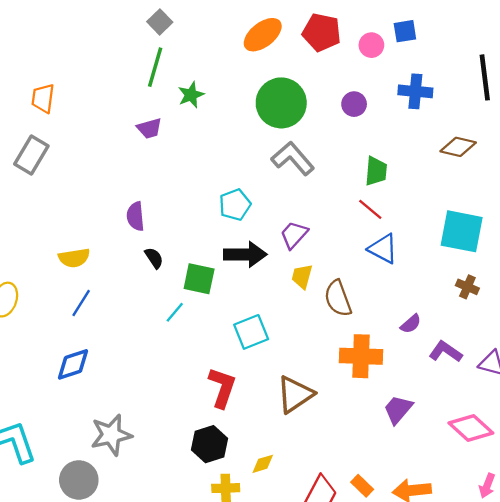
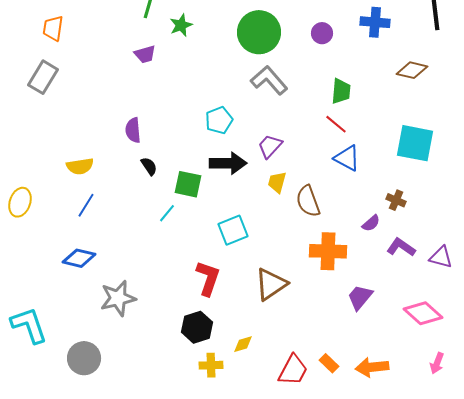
brown cross: (467, 287) -> (396, 200), moved
blue diamond: (73, 364) -> (79, 258), turned 32
gray star: (111, 435) -> (118, 298), moved

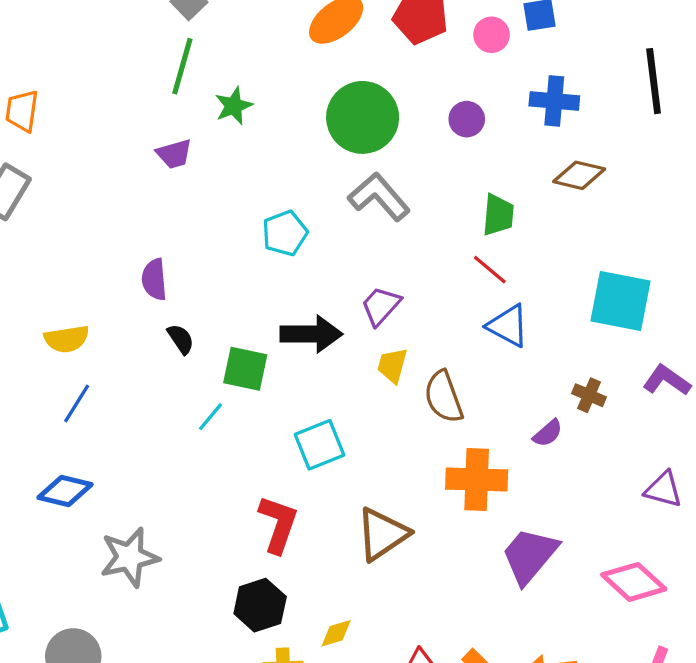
brown diamond: (412, 70) -> (579, 175), moved
cyan pentagon: (219, 120) -> (285, 233), moved
purple L-shape: (401, 247) -> (667, 380), moved
purple trapezoid: (360, 297) -> (530, 556), size x1.4

